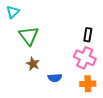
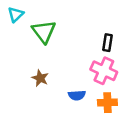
green triangle: (29, 36) -> (44, 32), moved
blue semicircle: (55, 78) -> (77, 95), moved

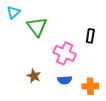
pink cross: (104, 71) -> (65, 53), moved
brown star: (40, 78) -> (34, 76), moved

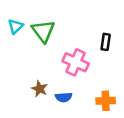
cyan triangle: (13, 12) -> (16, 26), moved
blue semicircle: (65, 80) -> (64, 97), moved

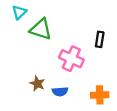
cyan triangle: (16, 26) -> (19, 12), moved
green triangle: (43, 31) -> (41, 29), turned -35

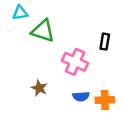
cyan triangle: (19, 12) -> (20, 13), turned 35
blue semicircle: (60, 92) -> (81, 96), moved

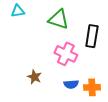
green triangle: (43, 31) -> (59, 19), moved
black rectangle: (105, 42) -> (92, 36), size x1.5

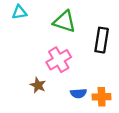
pink cross: (66, 54) -> (59, 60), moved, turned 35

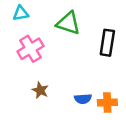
pink cross: (59, 60) -> (30, 49), moved

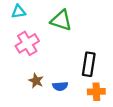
black rectangle: (107, 43) -> (89, 64), moved
blue semicircle: (83, 99) -> (60, 86), moved

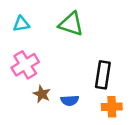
cyan triangle: (18, 12) -> (21, 24), moved
pink cross: (27, 43) -> (25, 65), moved

